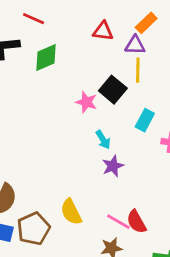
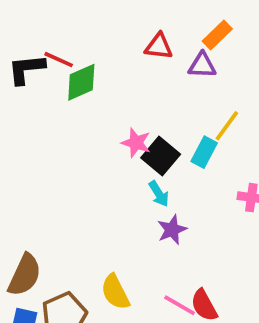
red line: (34, 19) -> (59, 60), moved
yellow line: (138, 70) -> (227, 126), moved, turned 35
black square: (113, 90) -> (161, 156), moved
cyan rectangle: (145, 120) -> (204, 152), moved

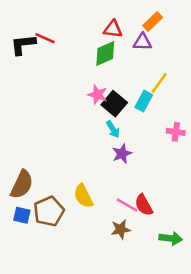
green diamond: (81, 82) -> (105, 54), moved

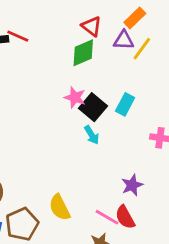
red triangle: (113, 29) -> (92, 26), turned 30
yellow line: (159, 83) -> (142, 49), moved
purple star: (122, 154) -> (132, 185), moved

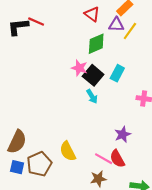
green diamond: (83, 53) -> (96, 44), moved

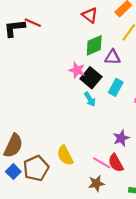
purple triangle: (116, 25) -> (113, 57), moved
cyan rectangle: (117, 73) -> (116, 87), moved
blue square: (17, 167) -> (13, 172), turned 32

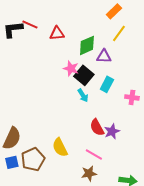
red triangle: (90, 15) -> (57, 33), moved, turned -42
red semicircle: (116, 163) -> (97, 127), moved
blue square: (13, 172) -> (12, 162), turned 32

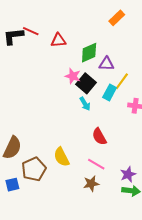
yellow line: (119, 33) -> (122, 81), moved
purple star: (112, 131) -> (128, 174), moved
blue square: (12, 162) -> (12, 185), moved

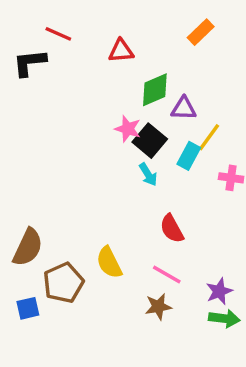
red line: (31, 31) -> (58, 34), moved
red triangle: (58, 40) -> (121, 51), moved

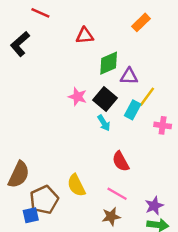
red line: (58, 34) -> (40, 13), moved
black L-shape: (30, 63) -> (20, 44), turned -35
pink star: (128, 129) -> (78, 97), moved
blue square: (28, 308) -> (31, 215), moved

